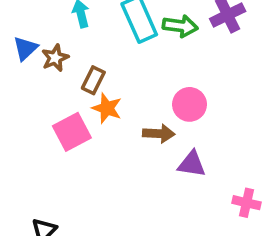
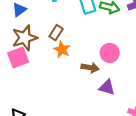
brown star: (55, 58) -> (25, 38), moved, size x1.6
pink square: (72, 132) -> (18, 58), moved

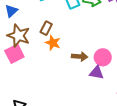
brown star: (25, 38) -> (19, 36), turned -30
pink circle: (110, 53) -> (103, 57), moved

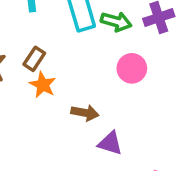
pink circle: (103, 57) -> (132, 68), moved

